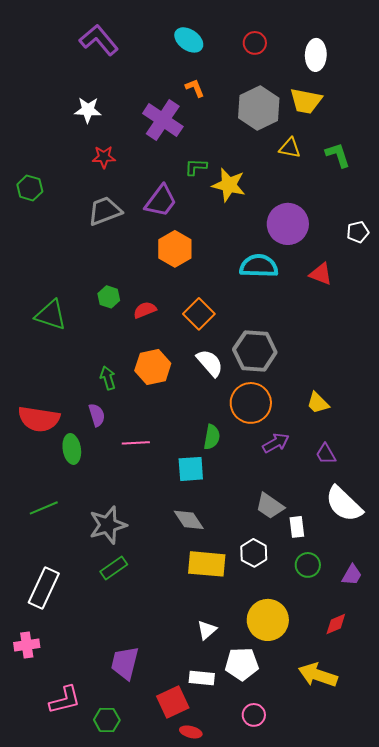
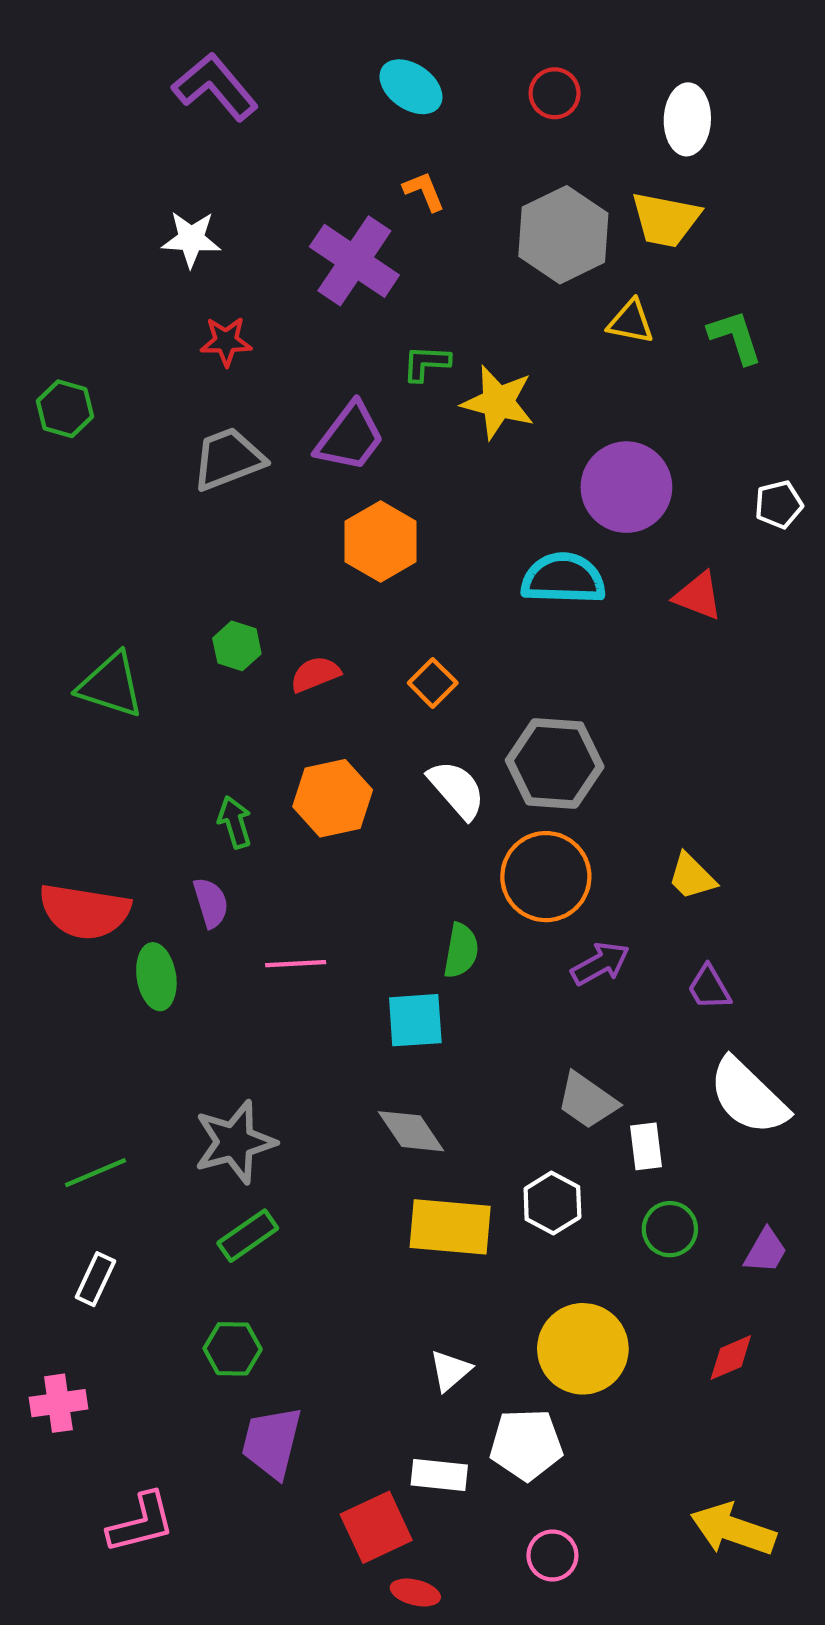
orange square: (199, 314) -> (433, 683), size x0.7
green line: (44, 508) -> (95, 1173), moved
white rectangle: (44, 588) -> (95, 1279), size x0.6
yellow arrow: (318, 675) -> (733, 1529), moved
green hexagon: (107, 720) -> (233, 1349), moved

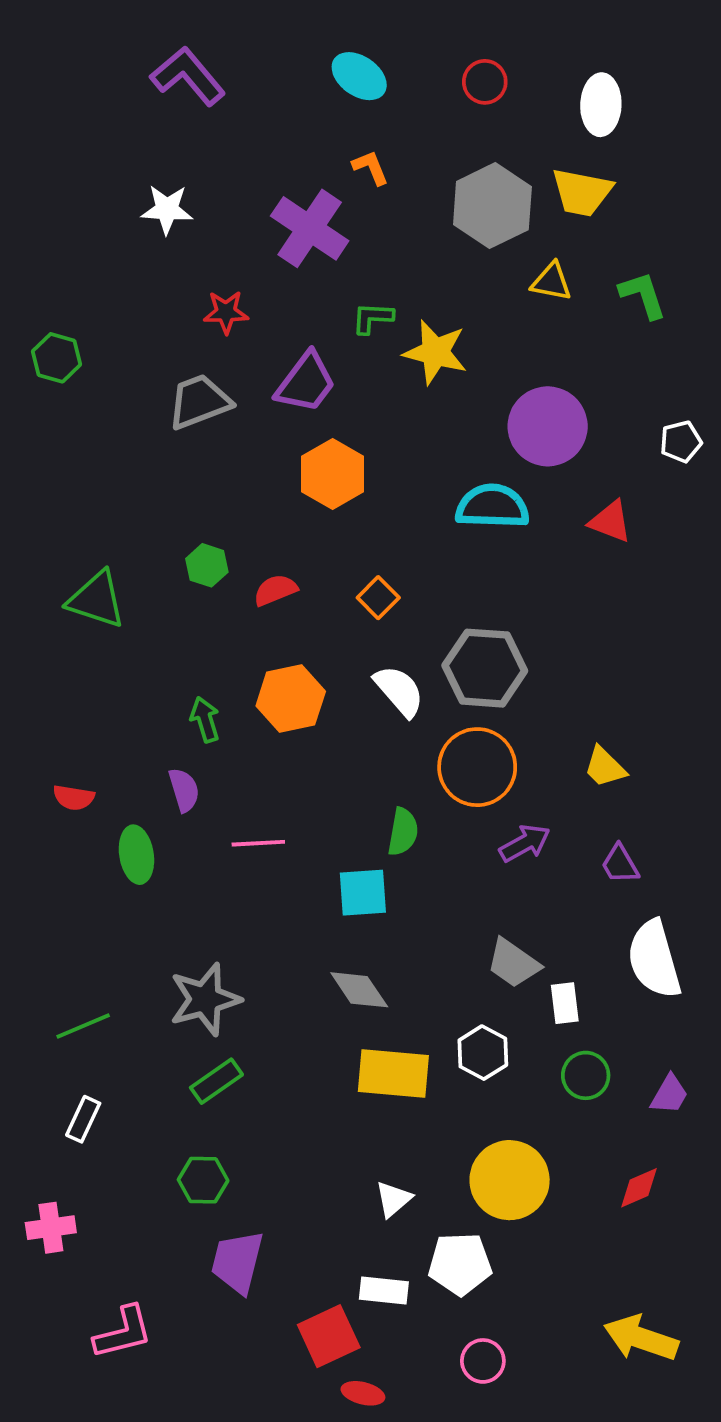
red star: (226, 341) -> (226, 312), moved
red semicircle: (85, 911) -> (74, 798), size x0.5
white semicircle: (748, 1096) -> (654, 959), turned 30

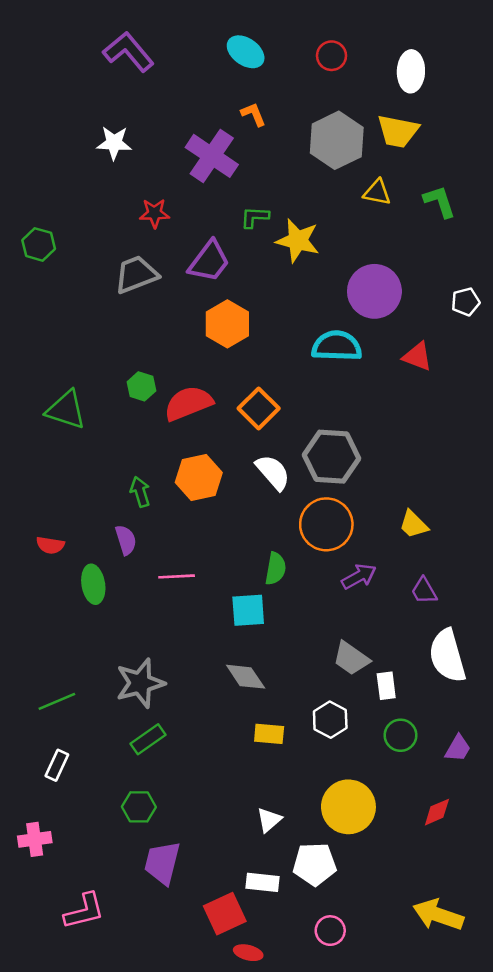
red semicircle: (275, 590) -> (188, 403), size x1.6
orange square: (378, 598) -> (259, 408), size x1.4
yellow rectangle: (393, 1074) -> (269, 734), size x0.6

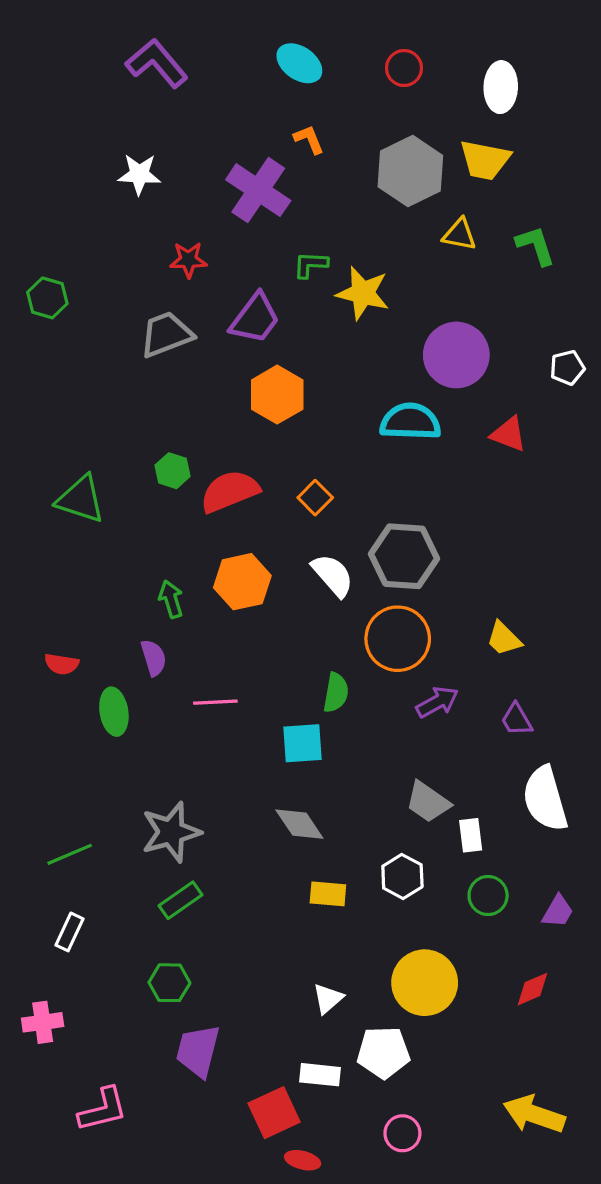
orange square: (259, 408) -> (315, 498), size x0.7

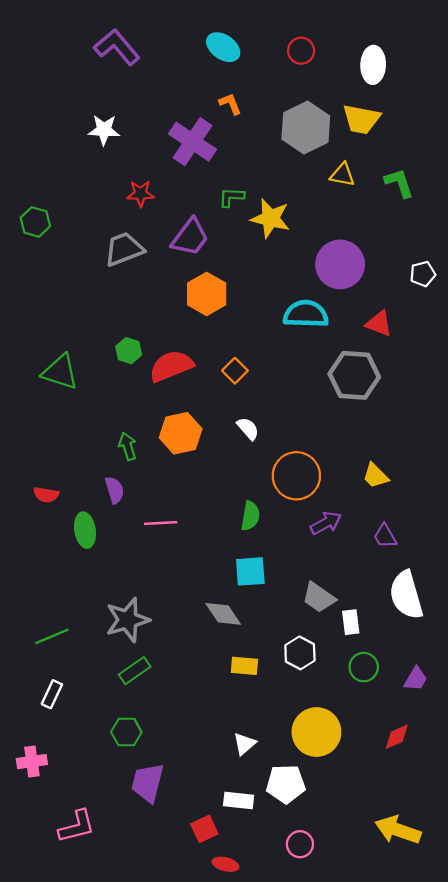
gray hexagon: (404, 556) -> (354, 375), moved
white semicircle: (333, 575) -> (248, 429), size x0.7
cyan square: (303, 743) -> (250, 571), moved
red square: (274, 1113) -> (204, 829), size x0.7

